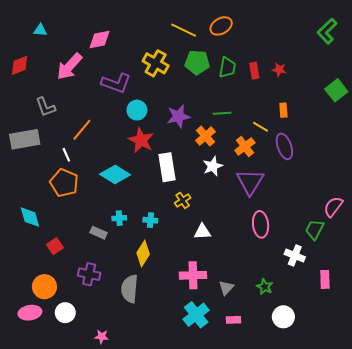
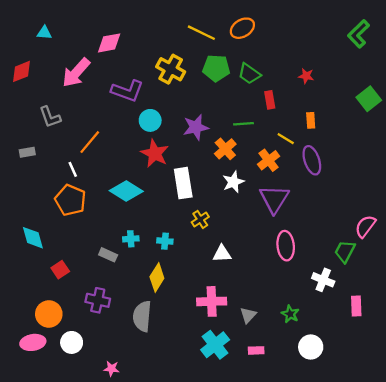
green trapezoid: (227, 68) -> (249, 74), turned 115
red rectangle: (254, 71) -> (270, 100), moved
gray rectangle: (25, 139) -> (27, 152), size x0.5

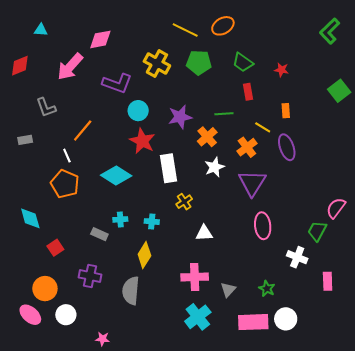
green trapezoid: (249, 74) -> (243, 62), moved
pink ellipse: (33, 342) -> (30, 315), turned 50
pink rectangle: (256, 350) -> (253, 322), moved, size x2.0

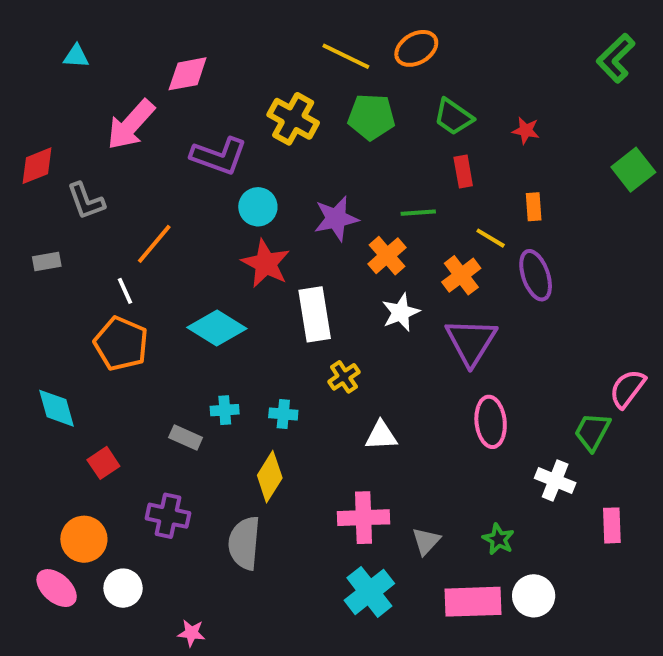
red diamond: (20, 66) -> (37, 166), moved

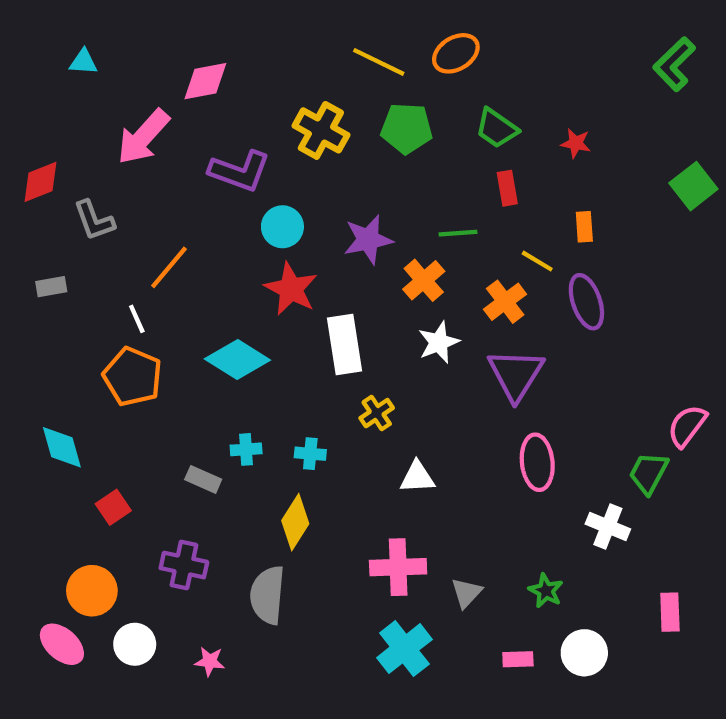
pink rectangle: (612, 525) -> (670, 612), moved
pink rectangle: (473, 602) -> (518, 659), size x0.5
pink star: (191, 633) -> (210, 661), moved

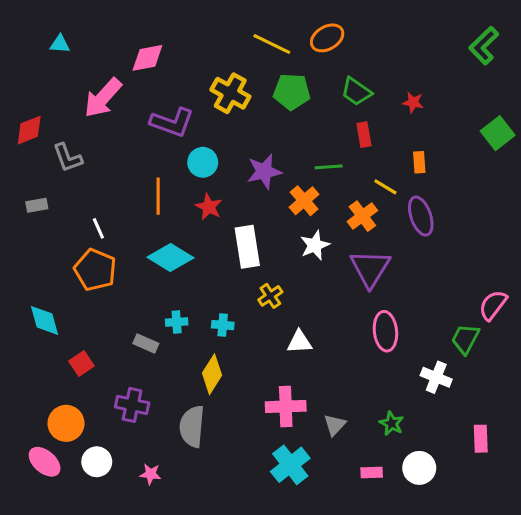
orange line: (169, 267) -> (158, 196), moved, turned -40
red star: (291, 289) -> (209, 207), size x0.7

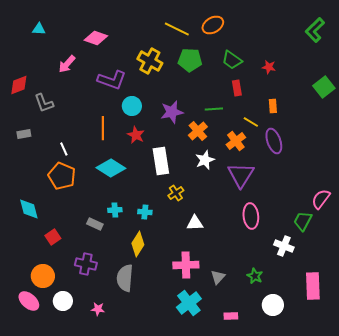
pink diamond: (147, 58) -> (96, 38), turned 30
pink arrow: (103, 98) -> (67, 64), size x0.7
pink rectangle: (481, 439) -> (313, 286), size x1.5
pink rectangle: (372, 472) -> (231, 316), moved

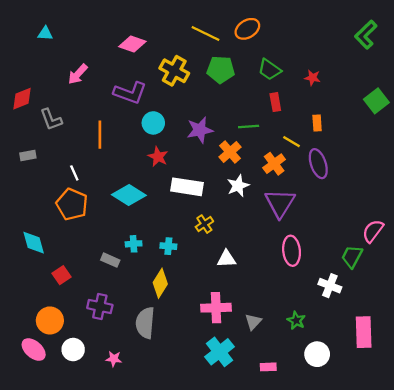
pink diamond: (96, 38) -> (132, 44), moved
orange line: (103, 128) -> (100, 135), moved
white rectangle: (161, 161) -> (187, 187), turned -72

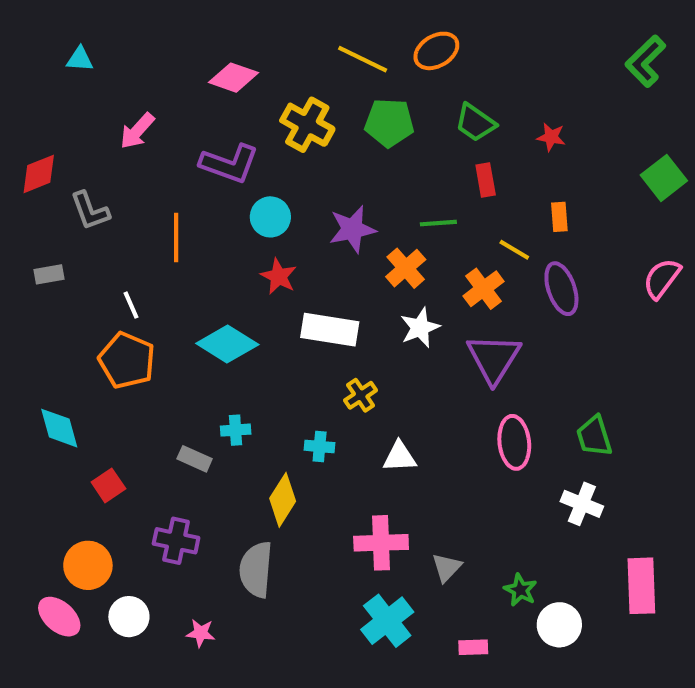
pink semicircle: (373, 231) -> (662, 278), moved
cyan cross: (168, 246) -> (320, 446), moved
green trapezoid: (352, 257) -> (594, 436), moved, turned -45
green star: (296, 320) -> (520, 590), moved

